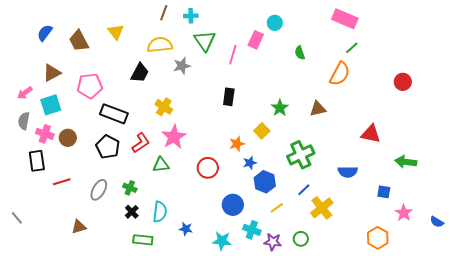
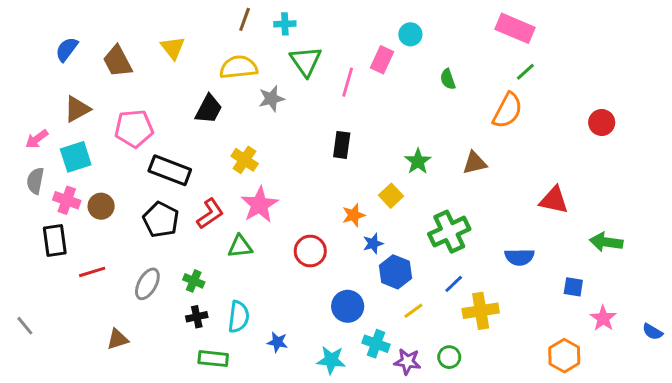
yellow cross: (322, 208) -> (481, 311), turned 30
black cross: (132, 212) -> (197, 317), turned 32

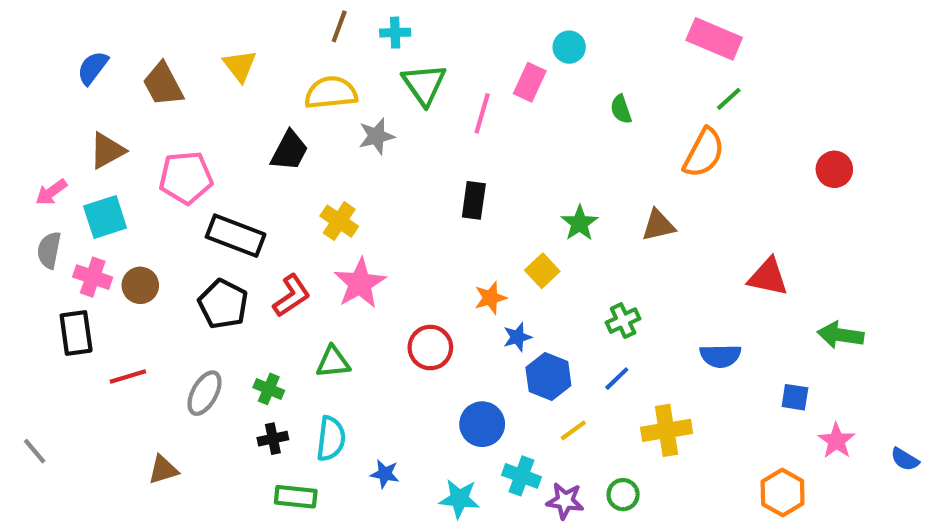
green cross: (449, 232) -> (623, 321), size x0.6
green triangle: (240, 247) -> (333, 362), moved
blue line: (454, 284) -> (617, 379), moved

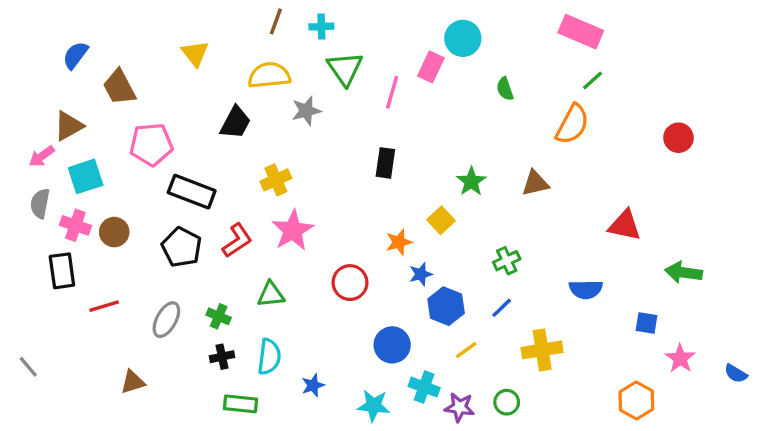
cyan circle: (569, 47) -> (463, 38), size x1.4
brown trapezoid: (163, 84) -> (119, 87), moved
brown triangle: (107, 151) -> (69, 126), moved
yellow cross: (339, 221) -> (276, 180), turned 32
blue star: (385, 474) -> (313, 385), turned -30

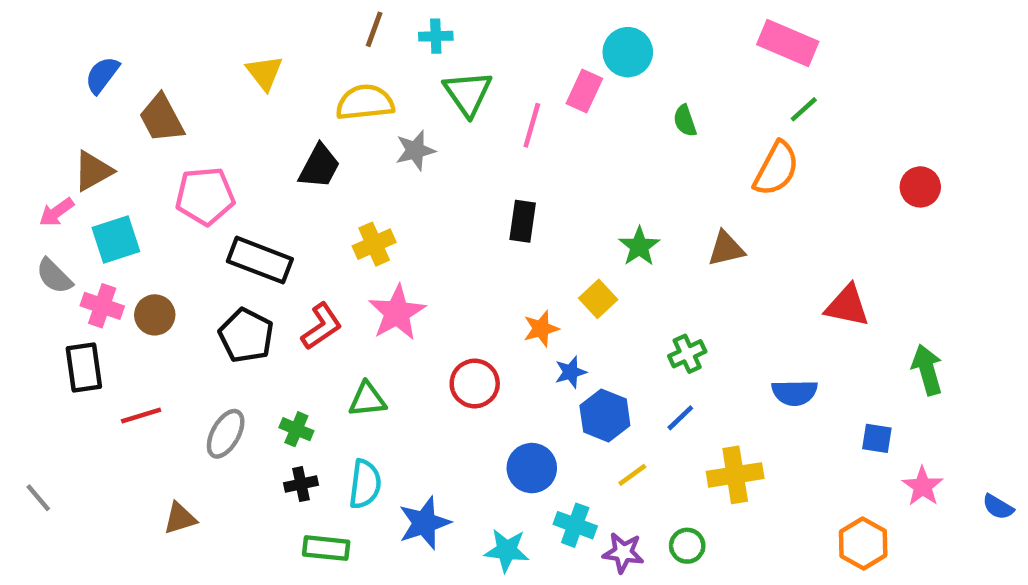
gray semicircle: (40, 203) -> (54, 276), turned -56
green arrow: (684, 272) -> (927, 370), turned 66
blue star: (313, 385) -> (424, 523), size x1.6

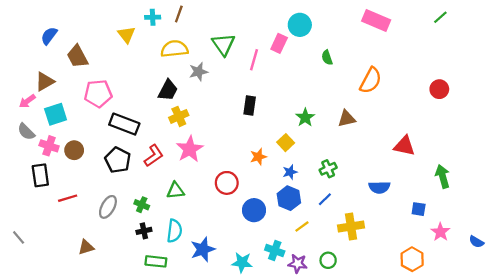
cyan cross: (436, 36) -> (153, 17), moved
green line: (804, 109) -> (440, 17), moved
black trapezoid: (319, 166) -> (168, 90), moved
blue star: (571, 372) -> (290, 172), moved
blue circle: (532, 468) -> (254, 210), moved

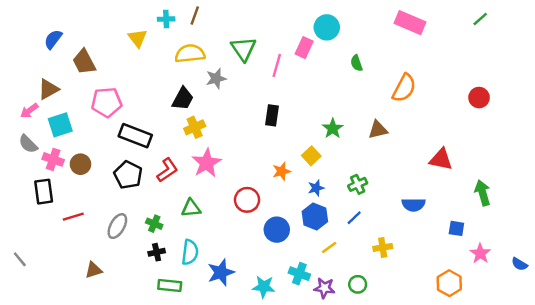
yellow cross: (351, 227) -> (383, 247), size x0.7

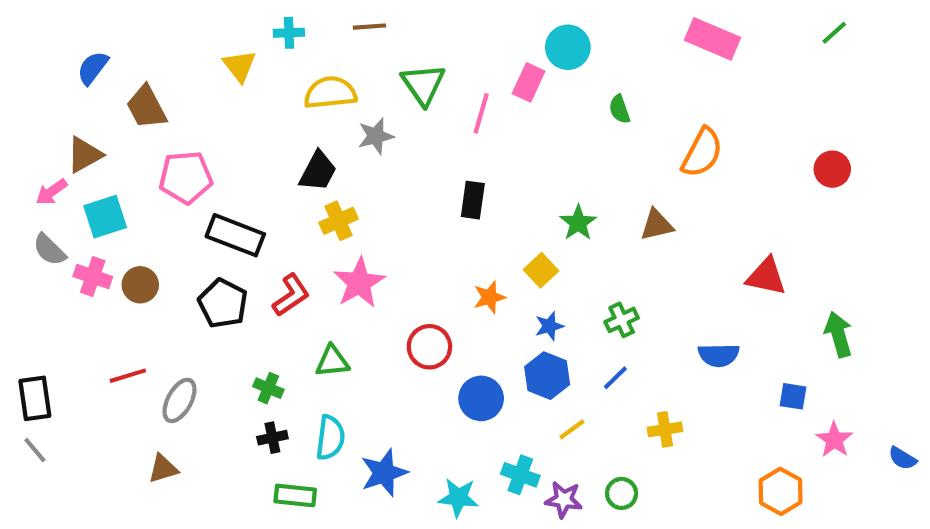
brown line: (195, 15) -> (370, 27), moved, turned 66
black rectangle: (44, 192) -> (35, 398), moved
gray ellipse: (117, 226) -> (179, 400), moved

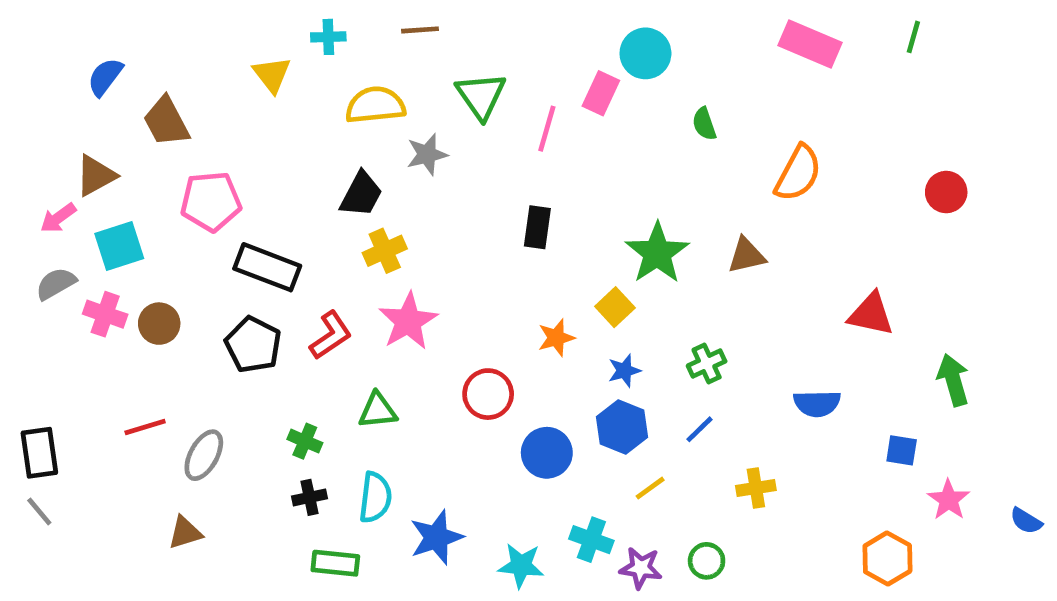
green line: (834, 33) -> (913, 37), moved, turned -32
green star: (578, 223) -> (657, 253), size x1.5
gray semicircle: (49, 250) -> (56, 284), turned 105

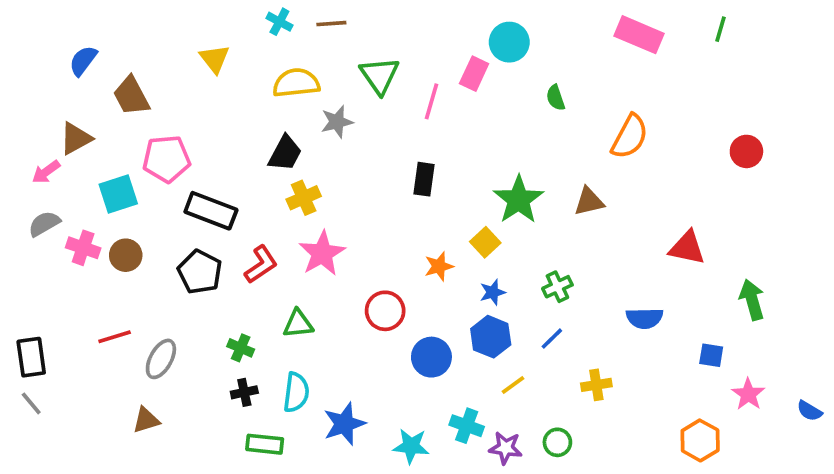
cyan cross: (328, 37) -> (279, 22), moved, turned 30
cyan square: (119, 246) -> (118, 194), moved

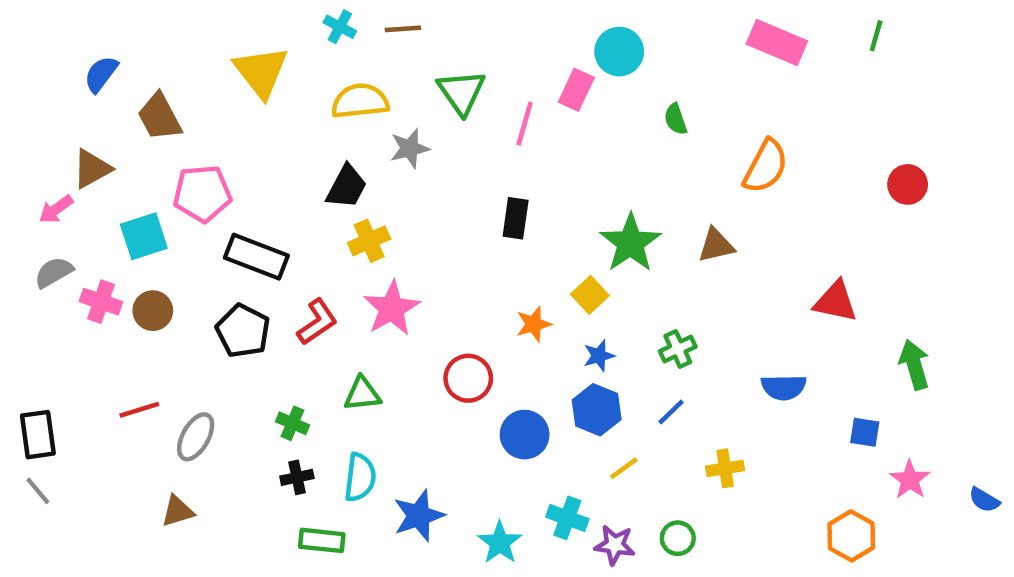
yellow triangle: (215, 59) -> (261, 72), size x1.5
cyan star: (411, 446) -> (500, 543), turned 30

